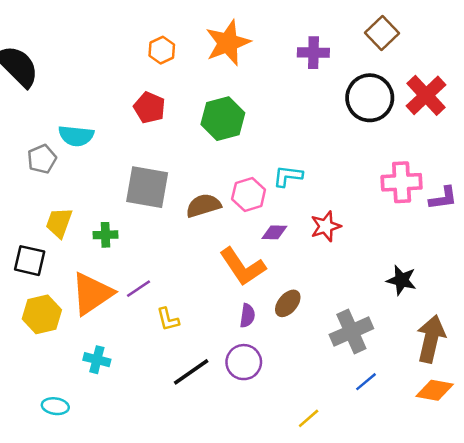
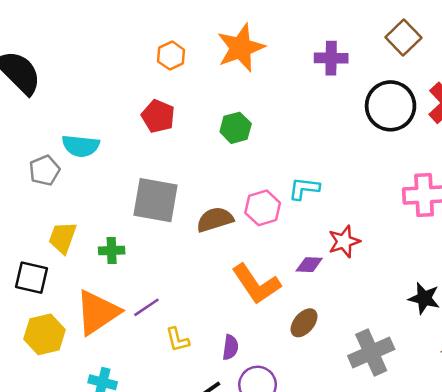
green hexagon: (223, 119) -> (236, 128), size x0.7
purple diamond: (274, 232) -> (309, 265), moved
purple semicircle: (247, 316) -> (230, 347), moved

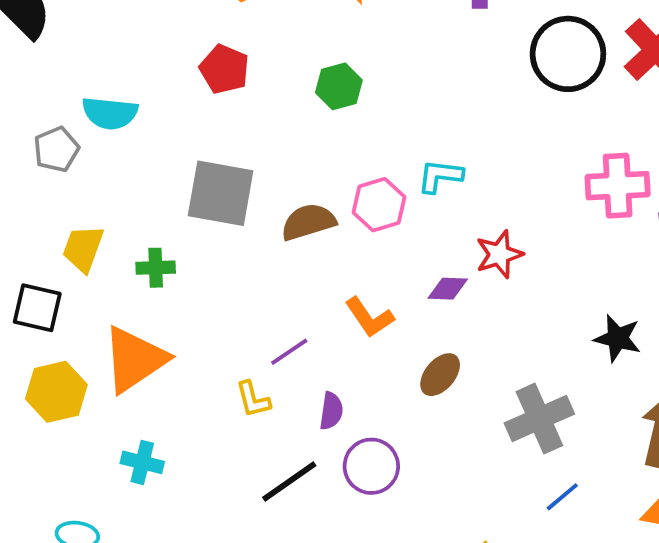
orange L-shape: (256, 284) -> (369, 317), size x0.7
purple line: (146, 307) -> (289, 352), moved

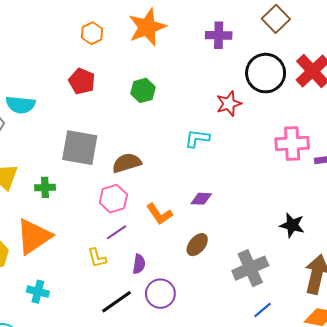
pink hexagon: (379, 205) -> (113, 199), moved
red star: (499, 254) -> (229, 104), moved

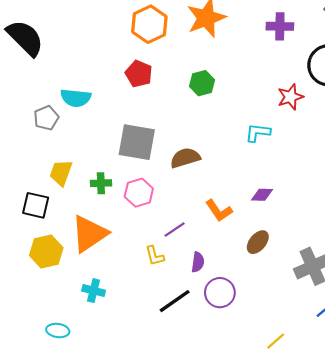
orange hexagon: (92, 33) -> (149, 24), size x1.6
pink hexagon: (113, 199) -> (139, 193), moved

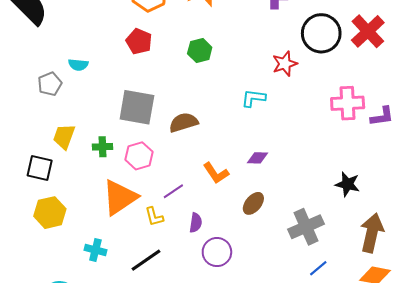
cyan semicircle: (76, 98) -> (78, 65), size x0.7
orange triangle: (89, 234) -> (120, 197), moved
black line: (175, 301) -> (146, 260), moved

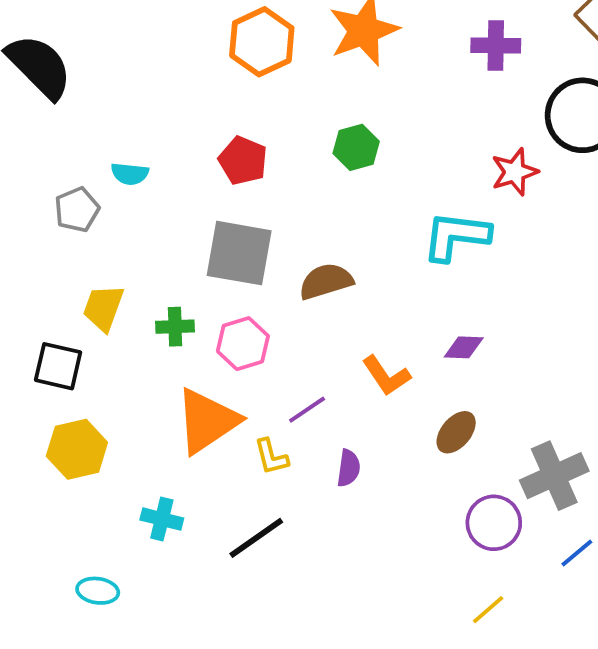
red pentagon: (139, 41) -> (243, 161), moved
cyan L-shape: (253, 98) -> (456, 236), size x1.5
purple circle: (217, 252) -> (494, 523), moved

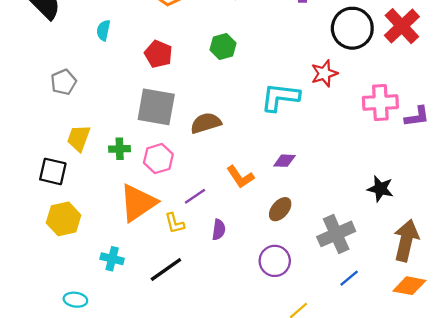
red star: (515, 172) -> (324, 73), moved
cyan semicircle: (130, 174) -> (103, 30), moved, turned 96
purple circle: (494, 523) -> (275, 261), moved

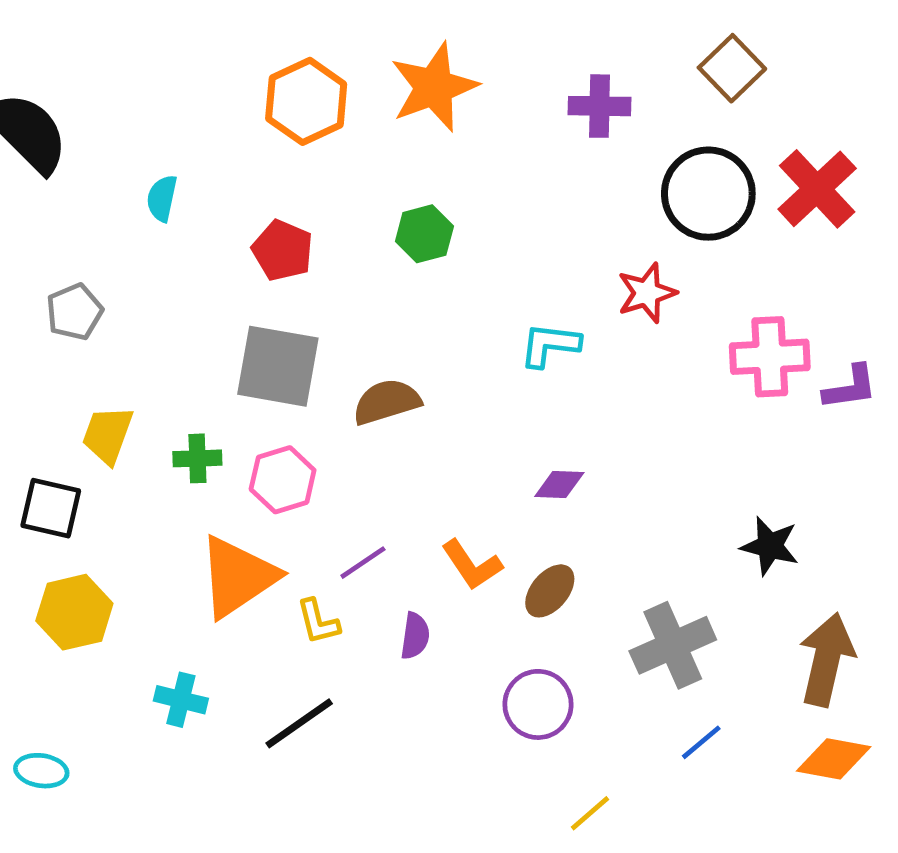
cyan L-shape: (280, 97) -> (550, 345), size x0.7
orange L-shape: (240, 177) -> (472, 565), moved
cyan ellipse: (75, 300) -> (41, 771), moved

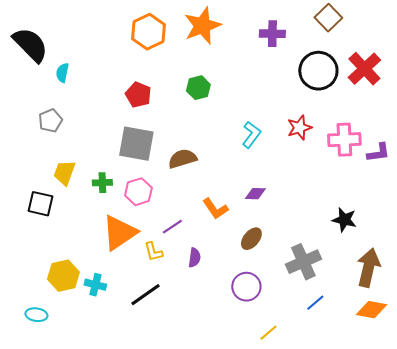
cyan semicircle: (162, 198) -> (62, 73), moved
red star: (647, 293) -> (299, 128), moved
cyan L-shape: (550, 345) -> (251, 135), turned 120
orange L-shape: (472, 565) -> (215, 209), moved
yellow hexagon: (74, 612) -> (63, 276), moved

